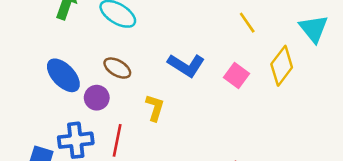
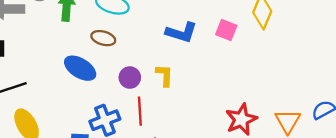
brown ellipse: (117, 68) -> (103, 38), moved
purple circle: (97, 98) -> (130, 78), moved

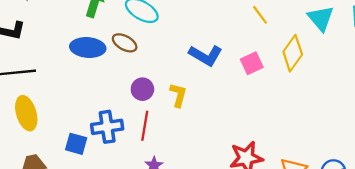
pink square: (226, 30) -> (252, 63), turned 30
blue ellipse: (80, 68) -> (88, 47), moved, turned -40

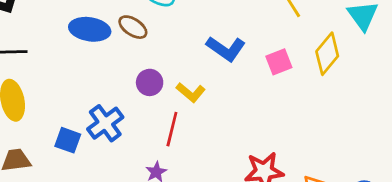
yellow L-shape: (178, 95) -> (191, 92), turned 110
red line: (145, 126) -> (172, 129), moved
blue cross: (107, 127) -> (105, 123), turned -32

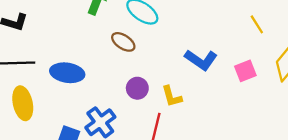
blue ellipse: (90, 29) -> (67, 73), moved
yellow L-shape: (191, 92) -> (172, 96), turned 35

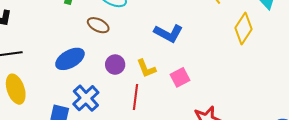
pink square: (245, 71) -> (180, 77), moved
blue ellipse: (67, 73) -> (70, 59), moved, turned -32

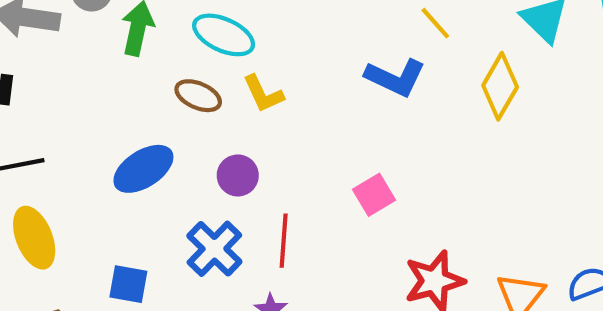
blue L-shape: (168, 33) -> (395, 77), moved
yellow L-shape: (146, 68) -> (263, 94), moved
blue cross: (86, 98) -> (214, 249), moved

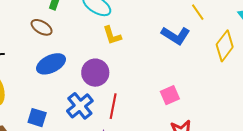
brown ellipse: (198, 96) -> (42, 27), moved
purple circle: (238, 175) -> (95, 73), size x1.4
pink square: (374, 195) -> (170, 95), moved

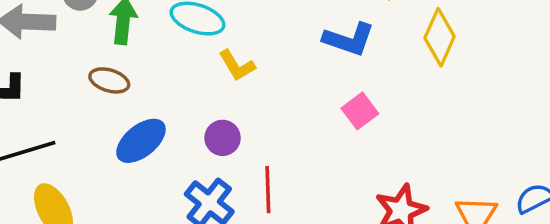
purple circle: (95, 73) -> (223, 138), size x0.7
pink square: (170, 95) -> (360, 111), moved

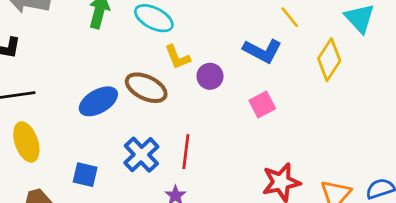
brown ellipse: (109, 80) -> (146, 88), moved, size x1.4
purple circle: (223, 138) -> (210, 76), moved

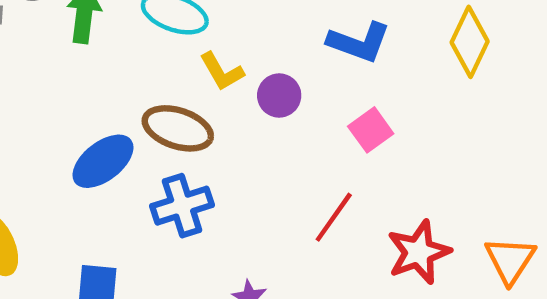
red line: (186, 152) -> (334, 217), moved, turned 36
blue cross: (141, 155) -> (182, 206), moved, turned 33

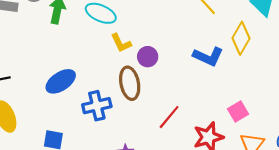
blue L-shape: (359, 42) -> (208, 56), moved
brown ellipse: (178, 128) -> (130, 83), moved, turned 56
pink square: (371, 130) -> (238, 112), moved

